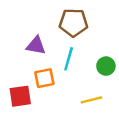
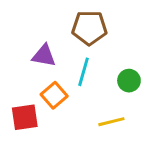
orange square: (44, 78) -> (54, 95), turned -30

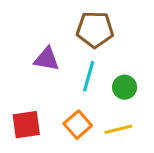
green circle: (129, 81) -> (125, 87), moved
orange square: (54, 95) -> (78, 125), moved

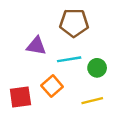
cyan line: (89, 76) -> (69, 59), turned 65
orange square: (78, 125) -> (52, 86), moved

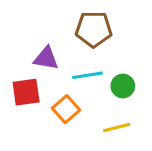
red square: (20, 97) -> (26, 92), moved

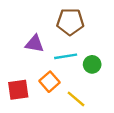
red square: (26, 92) -> (18, 90), moved
yellow line: (117, 127) -> (76, 99), moved, turned 54

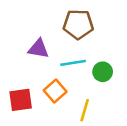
yellow line: (76, 99) -> (85, 110), turned 66

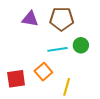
purple triangle: (38, 49) -> (30, 19), moved
green circle: (103, 72) -> (81, 45), moved

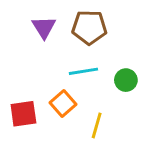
purple triangle: (30, 19) -> (44, 27), turned 48
green circle: (81, 45) -> (126, 80), moved

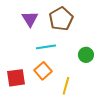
brown pentagon: (89, 27) -> (61, 19), turned -30
cyan line: (83, 71) -> (46, 47), moved

